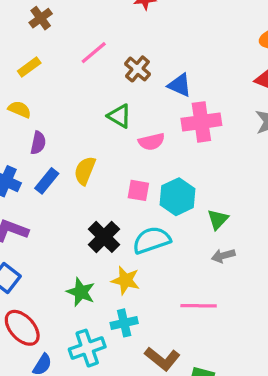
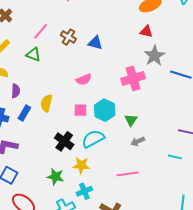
green triangle: (119, 116) -> (33, 54), moved
pink cross: (201, 122) -> (133, 78), moved

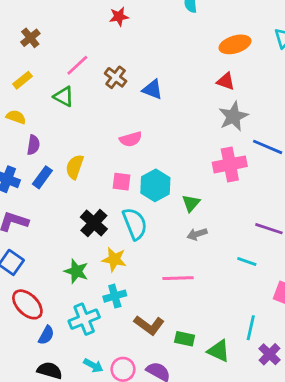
pink cross: (133, 78) -> (230, 164), moved
cyan semicircle: (93, 139) -> (135, 224), turned 90

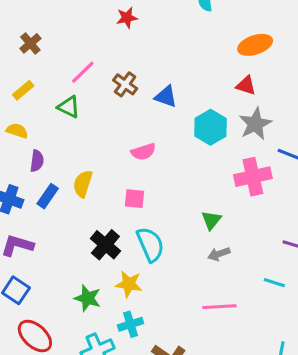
cyan hexagon: (155, 185) -> (211, 127), moved
pink line: (178, 278) -> (220, 307), moved

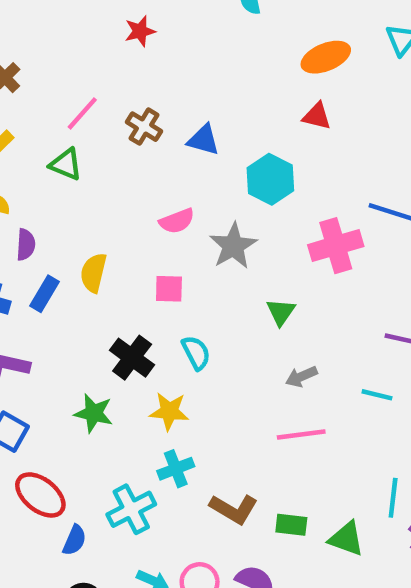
gray star: (255, 124) -> (233, 246), moved
cyan semicircle: (150, 244) -> (196, 353), size x0.7
gray arrow: (219, 254) -> (301, 377), moved
green star: (88, 298) -> (94, 413), moved

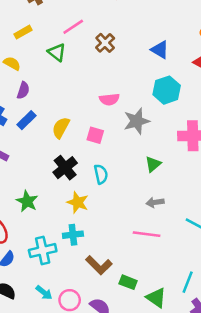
blue triangle: (203, 140) -> (160, 50), moved
yellow semicircle: (94, 273) -> (61, 128), moved
green star: (94, 413) -> (27, 201), moved

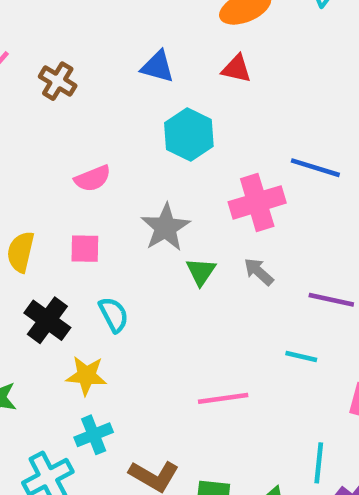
gray star: (137, 121) -> (165, 227), moved
gray arrow: (155, 202) -> (259, 272), moved, turned 66

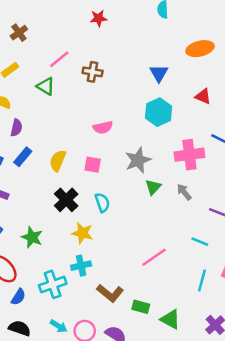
blue triangle: (158, 67) -> (159, 73), moved, turned 36
red triangle: (236, 69) -> (203, 96), moved
brown cross: (58, 81) -> (93, 72), turned -30
pink line: (223, 398) -> (154, 257), turned -36
cyan line: (319, 463) -> (202, 280), moved

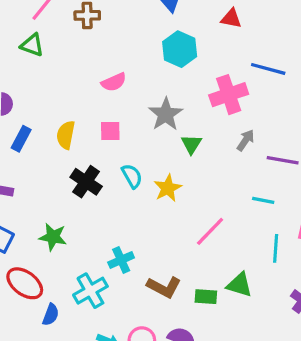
gray arrow: (184, 192) -> (246, 140), moved, turned 84
yellow star: (82, 233) -> (168, 188), moved, turned -30
green triangle: (170, 319) -> (239, 285), moved

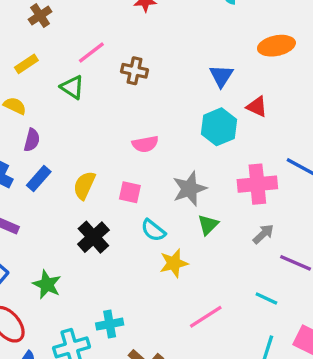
red triangle: (231, 18) -> (257, 107), moved
cyan semicircle: (132, 176) -> (153, 230), moved, turned 145

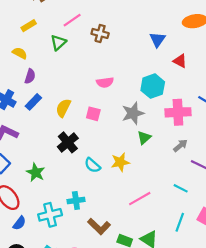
green triangle: (72, 87) -> (58, 43), turned 42
cyan hexagon: (219, 127) -> (153, 86), moved
cyan semicircle: (153, 230) -> (92, 165), moved

